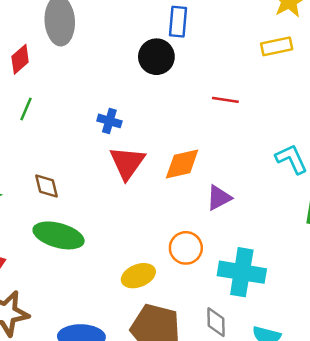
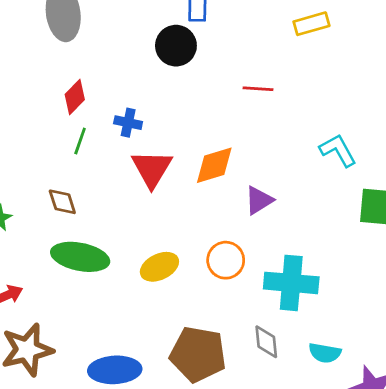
red diamond: (20, 59) -> (75, 97), moved
green line: (26, 109) -> (80, 141), moved
yellow ellipse: (138, 276) -> (159, 267), moved

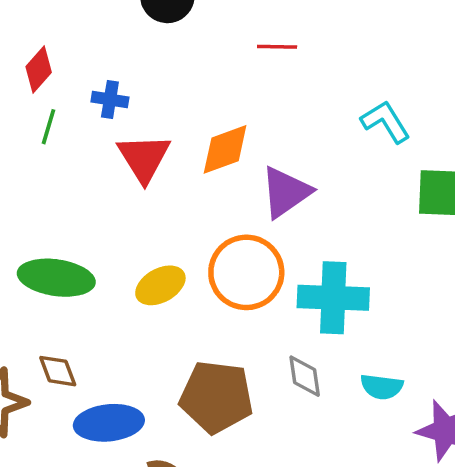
purple triangle: (259, 200) -> (286, 192), size x1.4
brown diamond: (62, 202) -> (58, 371), moved
orange circle: (226, 260) -> (246, 272), size x1.5

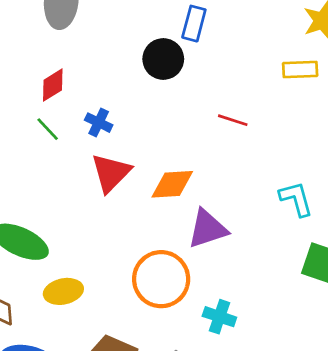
green line: (49, 127) -> (48, 129), turned -76
yellow ellipse: (160, 285) -> (63, 291), moved
cyan cross: (333, 298) -> (219, 317), size x0.6

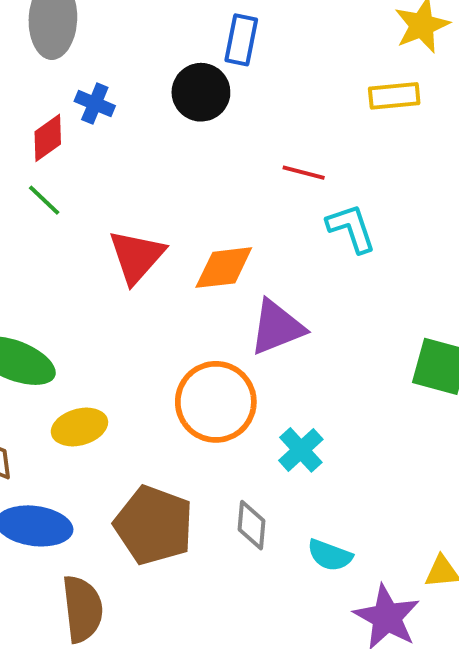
blue cross: (99, 123) -> (95, 104), moved
cyan L-shape: (296, 199) -> (351, 228), moved
cyan cross: (219, 317) -> (301, 450), turned 32

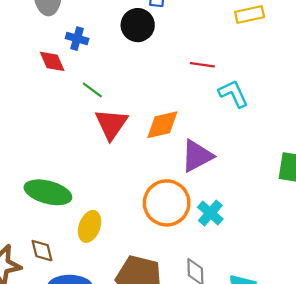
red diamond: (48, 138) -> (52, 61), turned -72
green line: (44, 200) -> (92, 90), moved
yellow ellipse: (79, 427) -> (90, 226), turned -48
cyan cross: (301, 450) -> (210, 213), moved

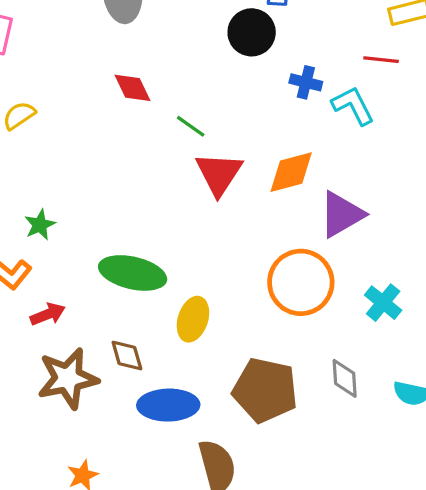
blue cross: (77, 39) -> (306, 82), moved
red line: (202, 65) -> (381, 60), moved
cyan L-shape: (233, 94) -> (353, 106), moved
cyan cross: (210, 213) -> (383, 303), moved

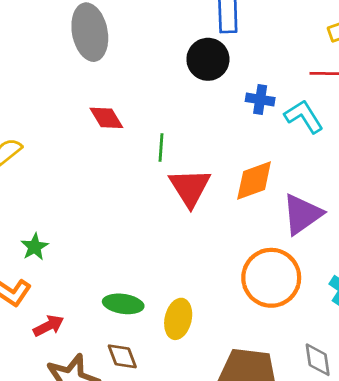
green line: (191, 126) -> (161, 147), turned 64
green ellipse: (133, 273) -> (123, 304), moved, size x0.7

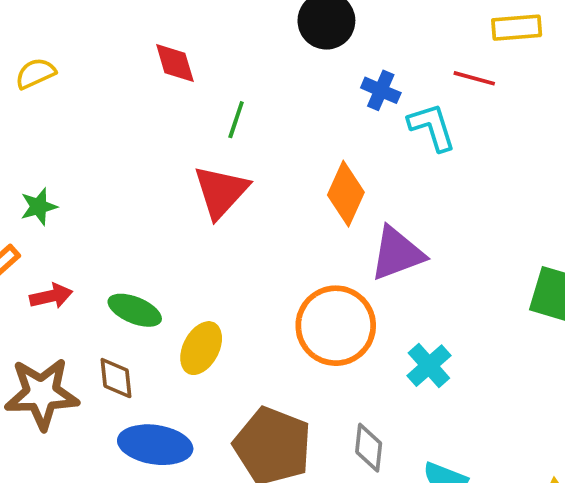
orange diamond: (254, 181) -> (346, 194), turned -60
red triangle: (190, 187) -> (221, 192), moved
red arrow: (49, 326) -> (51, 296), moved

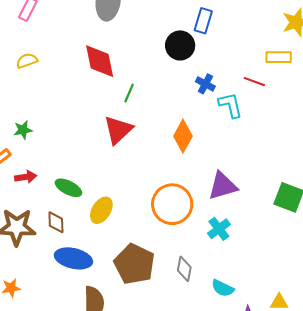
red diamond: (175, 63) -> (100, 61), size x1.5
purple triangle: (397, 253) -> (223, 186), moved

